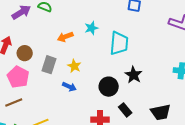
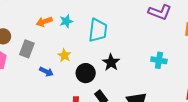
cyan star: (91, 28) -> (66, 21), moved
yellow star: (74, 66) -> (64, 55), moved

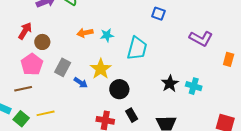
gray rectangle: (27, 49) -> (63, 67), moved
yellow star: (64, 55) -> (101, 69), size x1.5
black star: (111, 62) -> (170, 84), moved

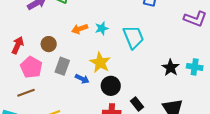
red arrow: (25, 31) -> (18, 45), moved
brown circle: (42, 42) -> (49, 44), moved
cyan trapezoid: (137, 48) -> (133, 37), turned -30
black circle: (119, 89) -> (111, 86), moved

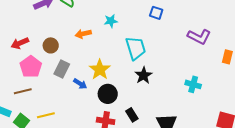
cyan star: (102, 28) -> (111, 21), moved
red arrow: (18, 45) -> (20, 43), turned -144
black star: (171, 68) -> (144, 75), moved

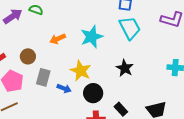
cyan star: (111, 21) -> (92, 37), moved, size x1.6
cyan trapezoid: (136, 48) -> (130, 28), moved

